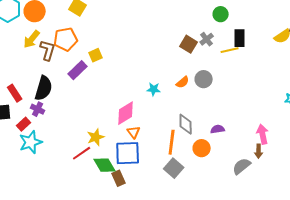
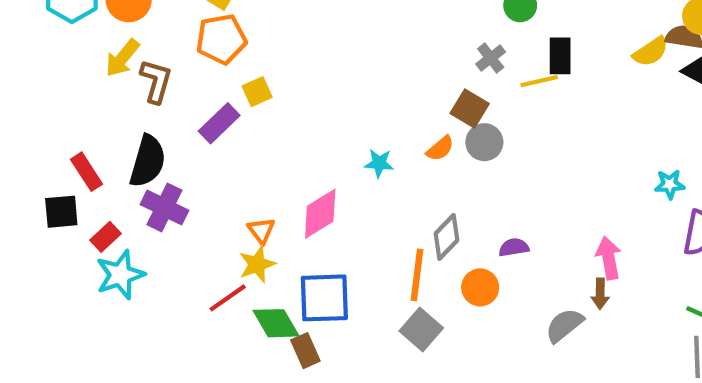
orange pentagon: (66, 39) -> (221, 39), moved
brown square: (189, 44) -> (470, 109), moved
purple cross: (38, 109) -> (164, 207), moved, size x1.5
gray diamond: (186, 124) -> (446, 237), turned 45
orange triangle: (134, 132) -> (261, 231), moved

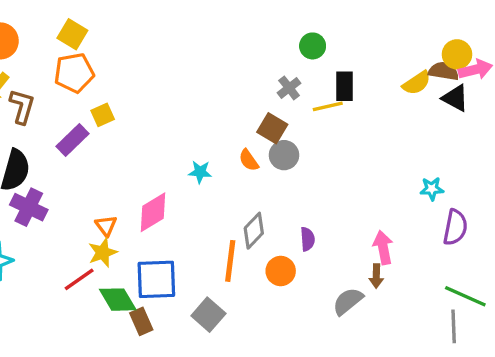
orange semicircle: (440, 148) -> (249, 160), turned 95
purple semicircle: (514, 247) -> (308, 239), turned 95
gray square: (421, 330) -> (208, 315), moved

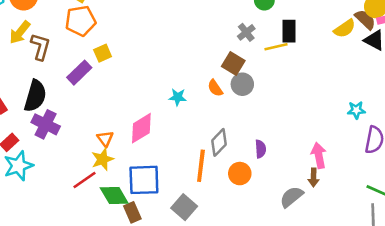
brown semicircle: (444, 71) -> (365, 19), turned 35

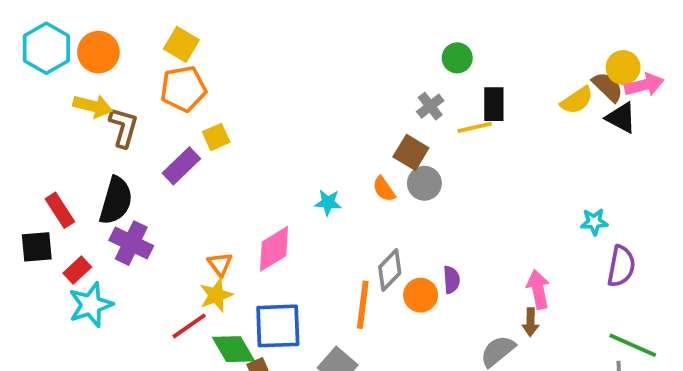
yellow arrow: (20, 32) -> (93, 106), turned -115
orange circle: (240, 174) -> (421, 295), moved

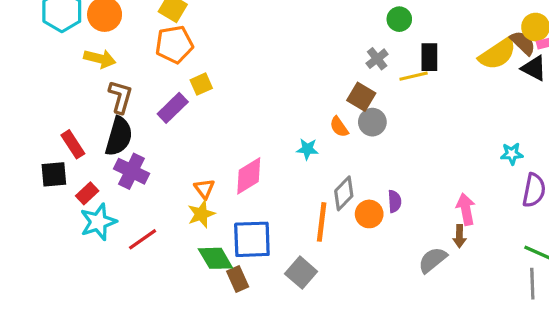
yellow semicircle: (577, 100) -> (498, 54), size x1.4
brown L-shape: (124, 127) -> (120, 97), moved
cyan star: (328, 203) -> (307, 149), moved
red line: (189, 326) -> (143, 239), moved

